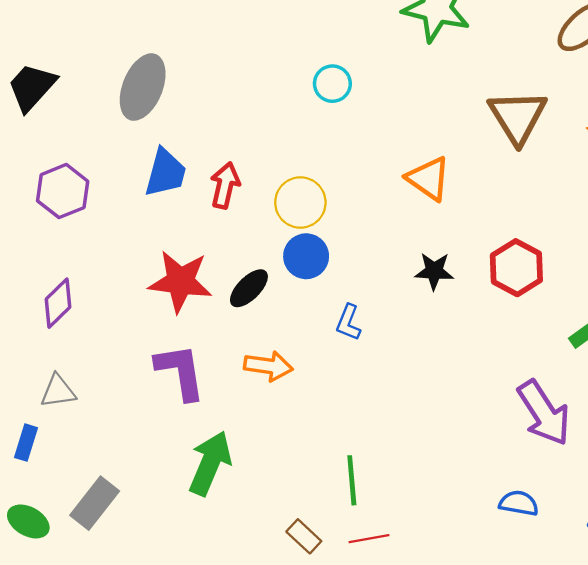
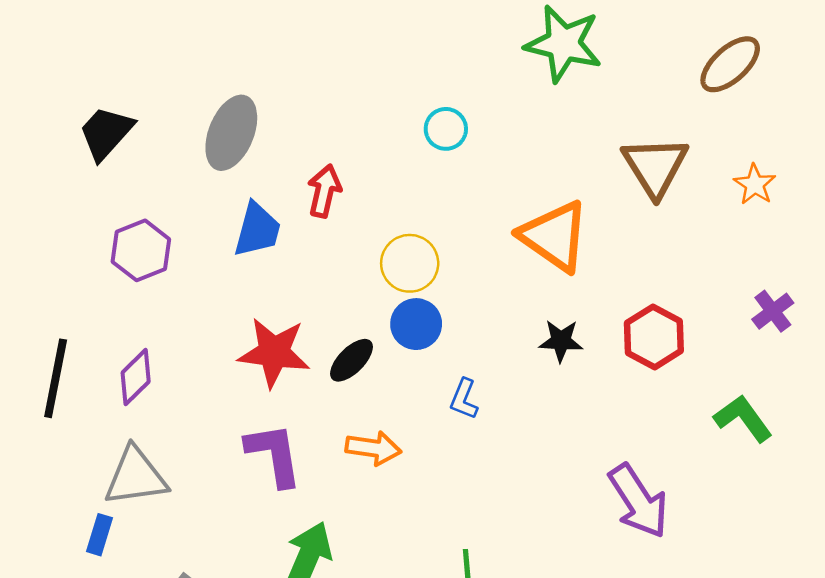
orange triangle: (428, 179) -> (554, 236), size x1.4
red arrow: (225, 185) -> (324, 191), moved
gray triangle: (58, 391) -> (136, 477), size x1.6
purple arrow: (544, 413) -> (638, 501), moved

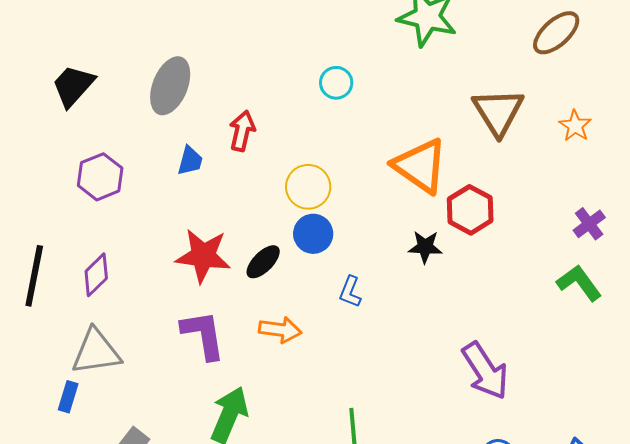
blue trapezoid: (257, 230) -> (190, 161), size x0.7
red hexagon: (654, 337) -> (470, 210), moved
green L-shape: (743, 418) -> (579, 283), moved

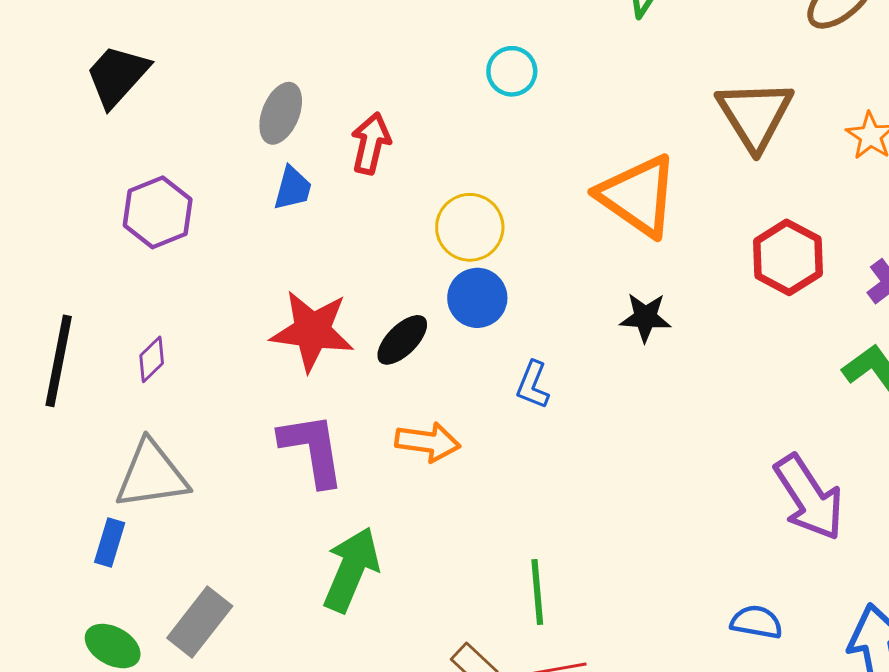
gray ellipse: (170, 86) -> (281, 113), moved, size x0.7
red hexagon: (470, 210) -> (788, 257), moved
purple diamond: (96, 275) -> (152, 359), size x0.7
purple arrow: (485, 371) -> (809, 497), moved

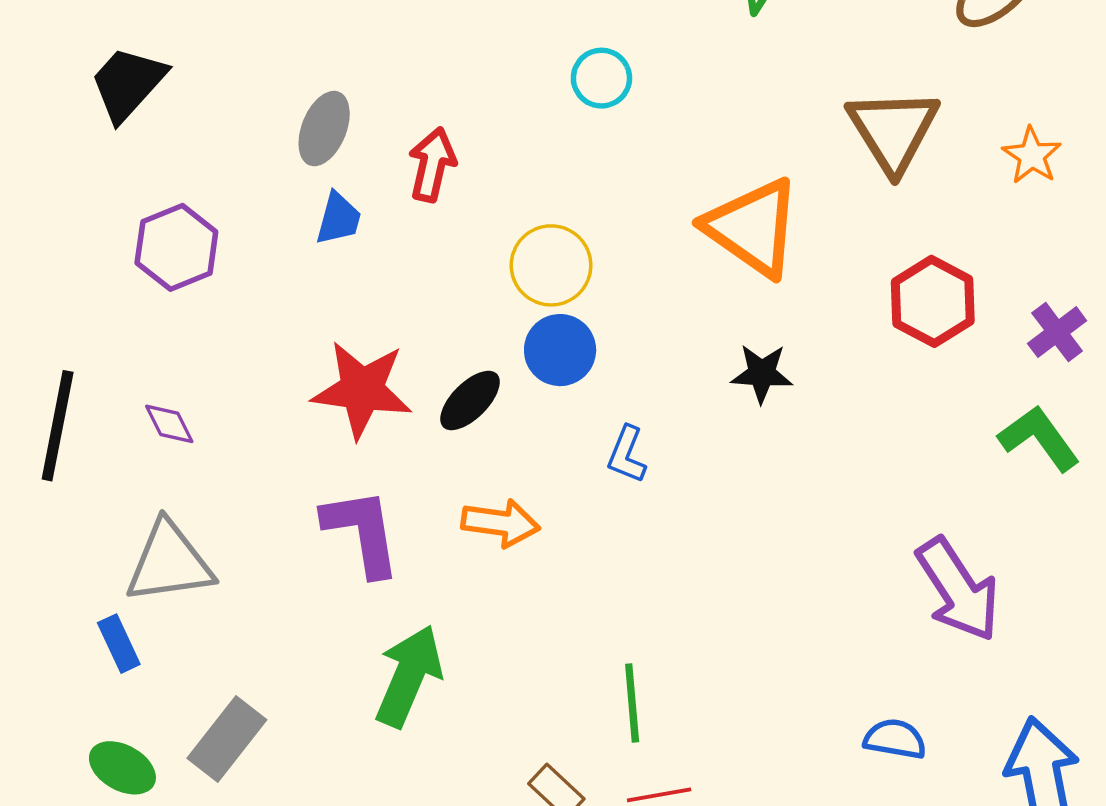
purple diamond: (152, 359) -> (169, 424), turned -72
blue rectangle: (110, 542) -> (119, 644), turned -42

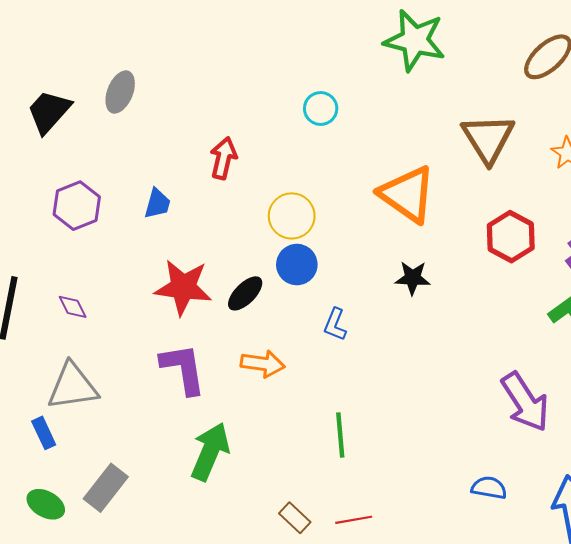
gray ellipse: (324, 129) -> (120, 92), moved
blue trapezoid: (339, 219) -> (157, 204), moved
green line: (632, 703) -> (340, 435), moved

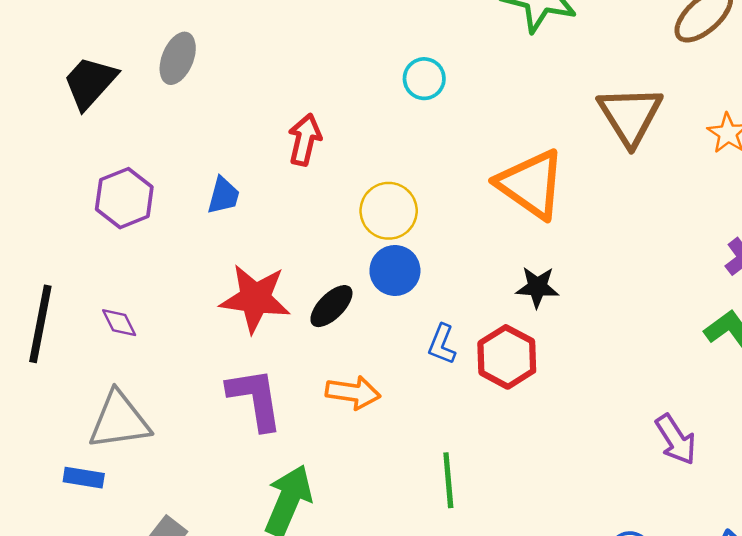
red hexagon: (511, 237) -> (507, 357), moved
purple arrow: (525, 402) -> (676, 440), size x0.7
blue rectangle: (44, 433) -> (84, 478), turned -56

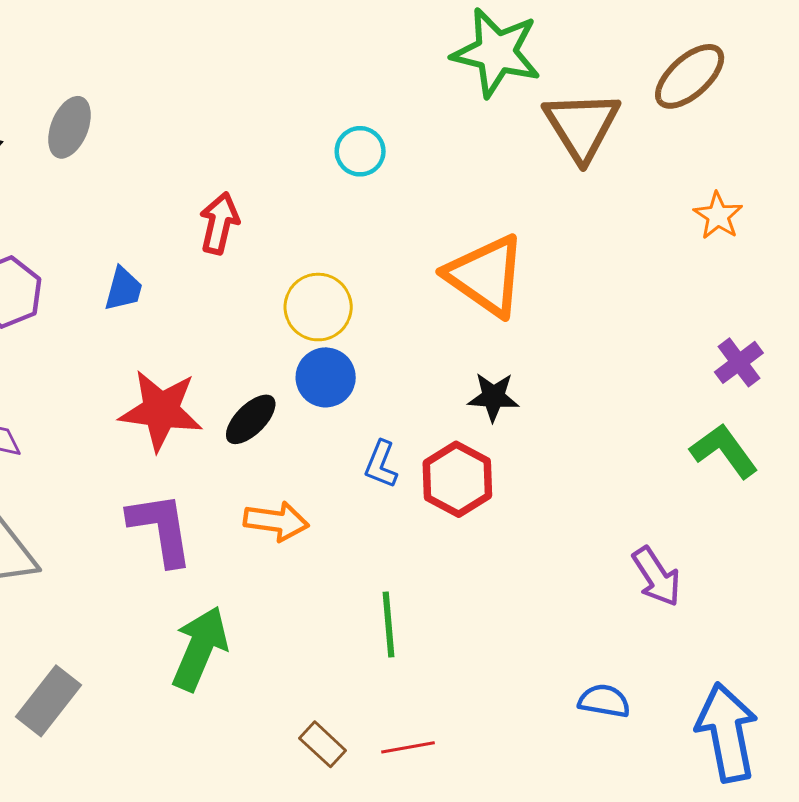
brown triangle: (630, 115) -> (582, 126), moved

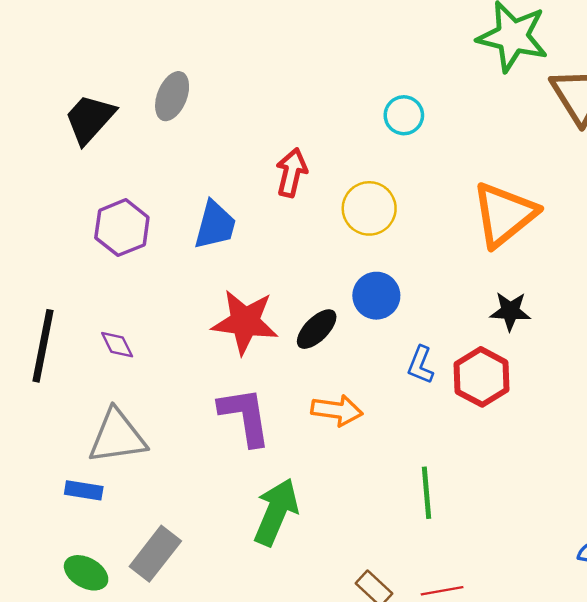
orange triangle: (486, 276) -> (504, 214), turned 46
blue trapezoid: (123, 289) -> (215, 225), size x1.4
yellow circle: (318, 307) -> (369, 208), moved

